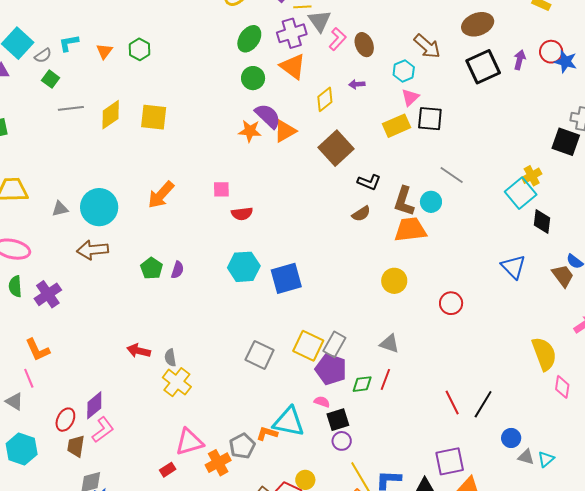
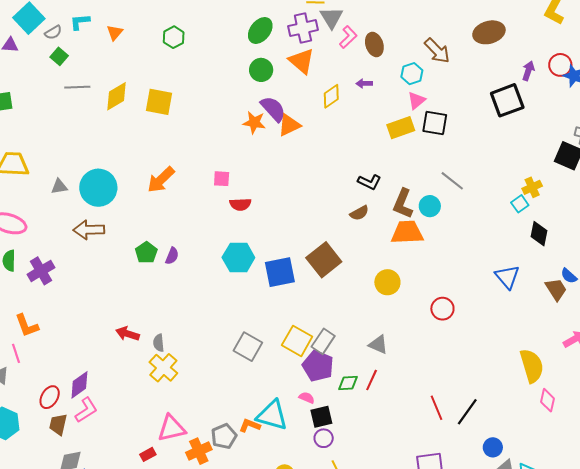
green hexagon: (140, 49) -> (174, 37), moved
black square: (483, 67) -> (507, 100), moved
brown square: (336, 148) -> (324, 260), moved
cyan square: (521, 193) -> (520, 204), size x0.6

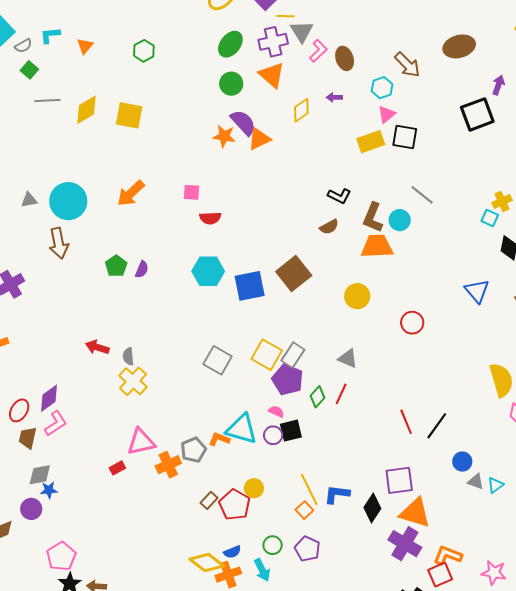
cyan square: (520, 204) -> (490, 218), turned -30
brown arrow: (89, 230) -> (59, 243), turned -100
green diamond: (348, 383) -> (318, 397), turned -45
purple circle: (324, 438) -> (273, 435), moved

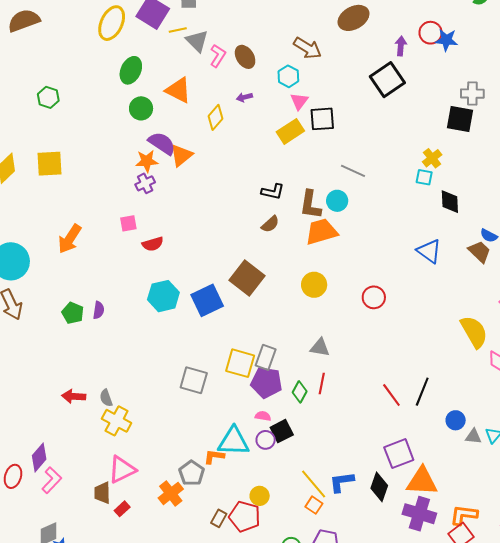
purple cross: (273, 42) -> (145, 183), moved, size x0.7
brown trapezoid: (28, 438) -> (102, 493), moved
pink triangle: (141, 442) -> (122, 470), moved

